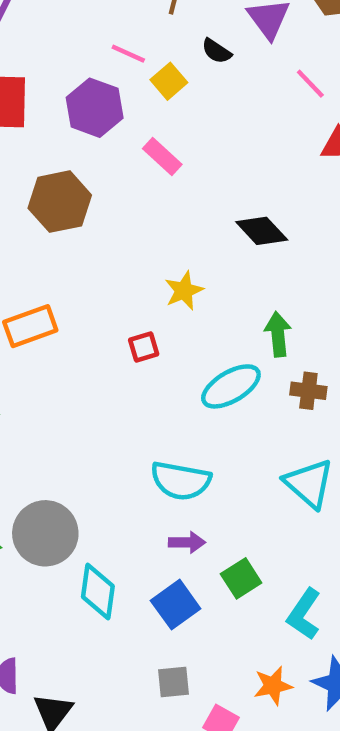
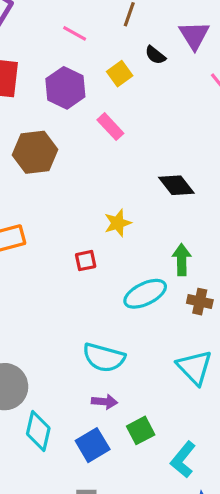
pink line: (128, 54) -> (75, 33), moved

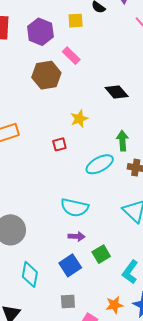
yellow square: (120, 74) -> (76, 21), turned 35
brown hexagon: (35, 152) -> (46, 75), moved
cyan diamond: (38, 431) -> (30, 274), moved

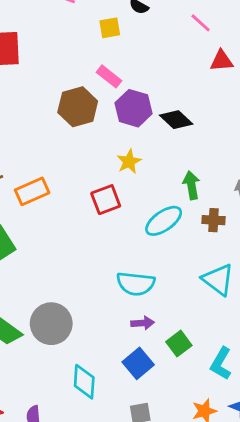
purple hexagon: (40, 32) -> (134, 108), moved
red square: (59, 144) -> (106, 200), size x1.5

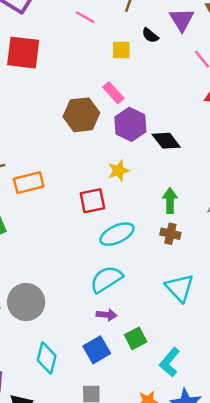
brown cross: (213, 220) -> (170, 234), moved
cyan ellipse: (164, 221) -> (117, 234), moved
cyan semicircle: (136, 284) -> (106, 279), turned 132

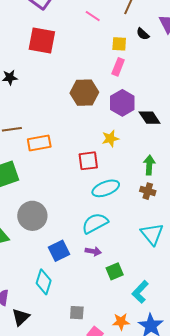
pink rectangle: (113, 93) -> (118, 67), moved, turned 60
gray circle: (26, 302) -> (32, 216), moved
blue square: (97, 350) -> (59, 251), moved

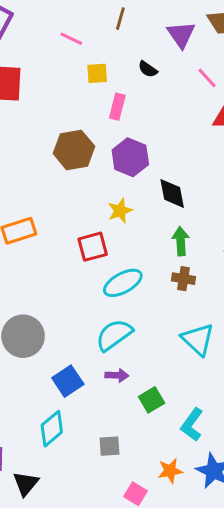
black semicircle: (143, 34) -> (148, 69), moved
yellow square: (119, 44) -> (97, 73), moved
black diamond: (150, 118) -> (172, 193), moved, turned 30
cyan diamond: (44, 282) -> (52, 429), turned 40
gray square: (77, 313) -> (110, 446), moved

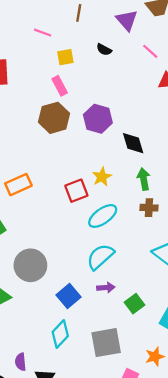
pink rectangle: (117, 107) -> (60, 86), moved, turned -36
yellow star: (120, 211) -> (102, 177), moved
gray square: (110, 446) -> (106, 343), size x1.8

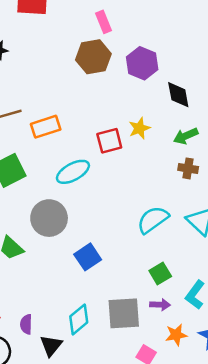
green arrow: (144, 179) -> (186, 136), turned -110
cyan ellipse: (103, 216) -> (73, 172), moved
cyan semicircle: (100, 257) -> (153, 220), moved
purple arrow: (106, 288) -> (160, 305), moved
cyan diamond: (60, 334) -> (79, 319), moved

